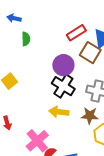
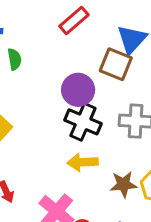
red rectangle: (76, 33) -> (74, 20), moved
brown star: (90, 116) -> (124, 184), moved

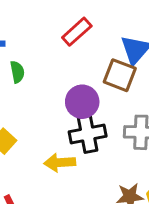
black cross: (83, 122) -> (88, 134), turned -33
yellow arrow: (82, 162) -> (60, 163), moved

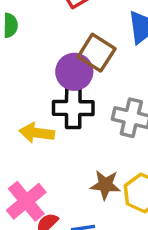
brown square: (120, 75) -> (97, 53), moved

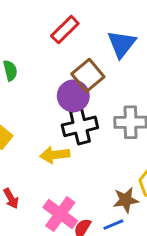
brown square: (97, 53) -> (88, 75), turned 32
brown star: (105, 185) -> (126, 200), moved

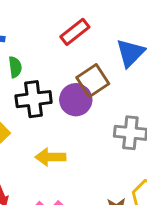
black cross: (80, 126) -> (34, 99), moved

